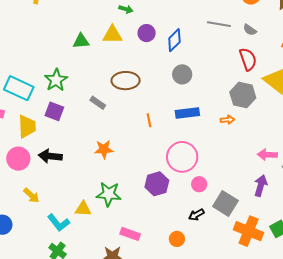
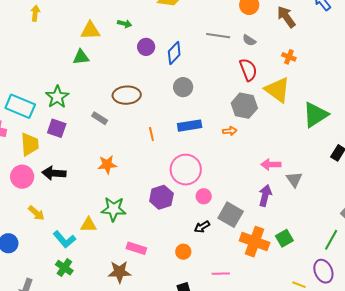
yellow triangle: (112, 35) -> (90, 31), moved

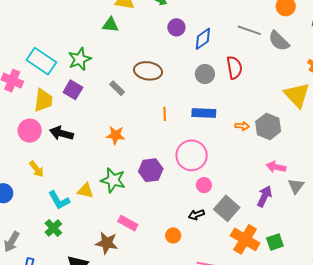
gray semicircle: (249, 40) -> (279, 41), size x1.6
red semicircle: (248, 70) -> (234, 68), moved
gray hexagon: (244, 106) -> (268, 126), moved
purple hexagon: (161, 197) -> (151, 170), moved

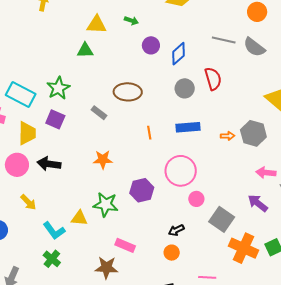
purple arrow: (264, 196) -> (258, 203), turned -70
black arrow: (196, 215) -> (176, 230), moved

